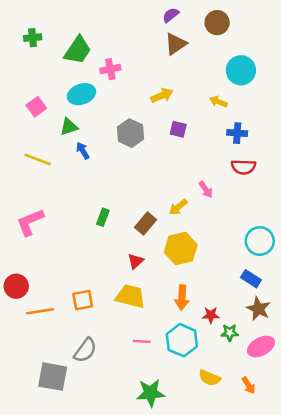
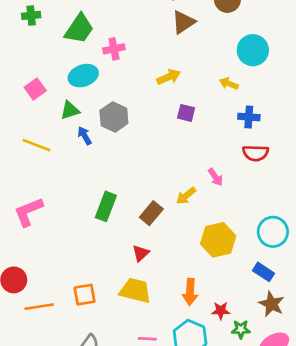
gray hexagon: (130, 133) -> (114, 117), moved
green rectangle: (103, 217) -> (106, 206), size x1.5
yellow hexagon: (181, 249) -> (218, 240), moved

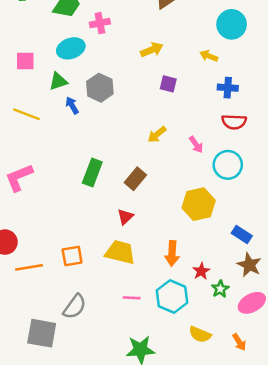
pink square: (35, 89) -> (25, 61), turned 36
yellow arrow: (186, 196) -> (157, 134), moved
cyan circle: (273, 232) -> (228, 165), moved
red star: (221, 311) -> (201, 271), turned -30
green star: (241, 329) -> (220, 289), turned -30

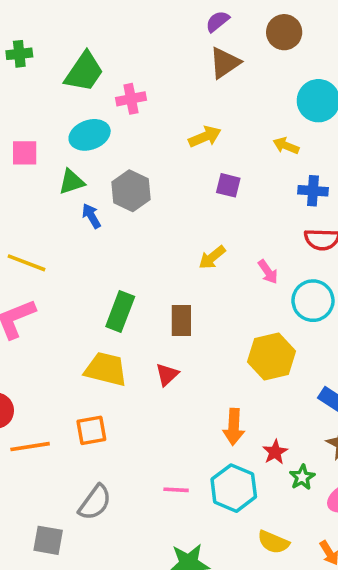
yellow line: (26, 114) -> (26, 263), moved
brown rectangle: (135, 179) -> (181, 320), turned -40
yellow trapezoid: (120, 252) -> (106, 369), moved
gray square: (42, 333) -> (48, 540), size x0.7

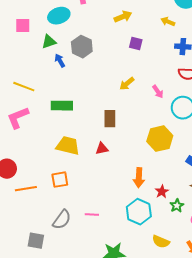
green rectangle: (120, 311) -> (62, 106), moved, turned 70
red triangle: (167, 375) -> (102, 149), turned 32
pink line: (176, 490) -> (92, 215), moved

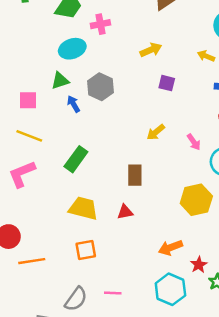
pink square: (23, 26) -> (28, 100), moved
green rectangle: (62, 106) -> (76, 159), turned -55
orange arrow: (139, 178) -> (170, 248), turned 66
orange square: (60, 180) -> (86, 250), moved

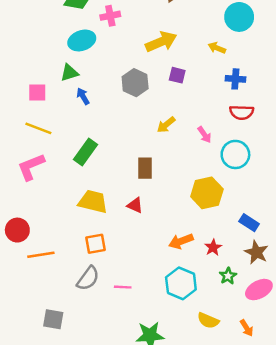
yellow arrow: (151, 50) -> (161, 42), size x1.4
gray hexagon: (100, 87) -> (135, 83), moved
red triangle: (125, 212) -> (135, 205), turned 35
red star: (199, 265) -> (213, 247), moved
gray semicircle: (76, 299) -> (88, 278), moved

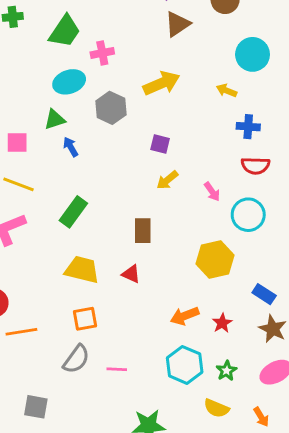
purple square: (177, 75) -> (160, 144), moved
gray hexagon: (135, 83) -> (111, 108), moved
green star: (228, 276) -> (227, 371), moved

